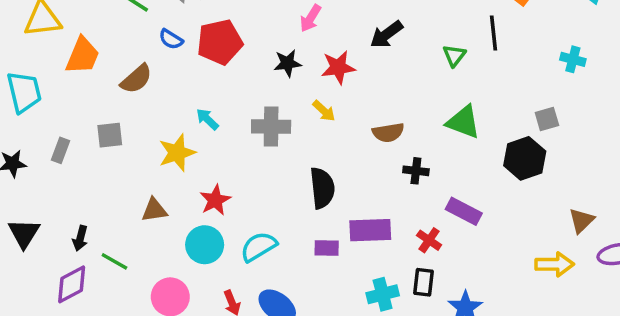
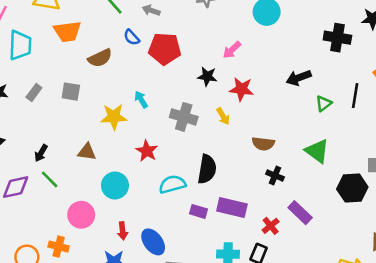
black arrow: (386, 34) -> (299, 78), moved
orange trapezoid: (82, 56) -> (67, 31), turned 44
red star: (215, 200) -> (147, 151), moved, turned -30
black arrow: (80, 238) -> (41, 153), moved
cyan semicircle: (259, 247) -> (172, 184), moved

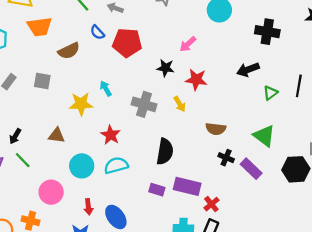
black cross: (337, 38) -> (267, 32), moved
cyan semicircle: (172, 184) -> (116, 165), moved
purple rectangle: (300, 213) -> (251, 169), moved
red cross: (271, 226) -> (211, 204), moved

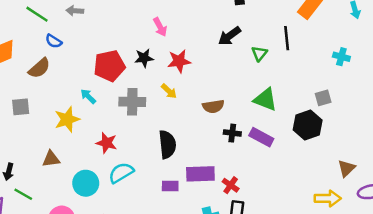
blue semicircle: (97, 32) -> (54, 41), moved
red pentagon: (127, 43) -> (109, 66), moved
pink arrow: (188, 44) -> (160, 27), turned -60

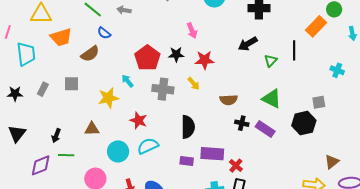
red pentagon: (109, 66) -> (147, 58), turned -30
green line: (23, 194) -> (66, 155), turned -35

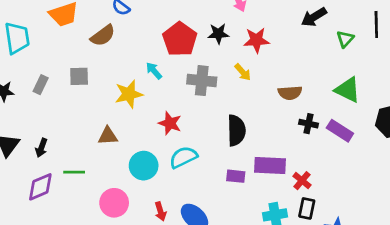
black arrow: (56, 136) -> (41, 148), moved

